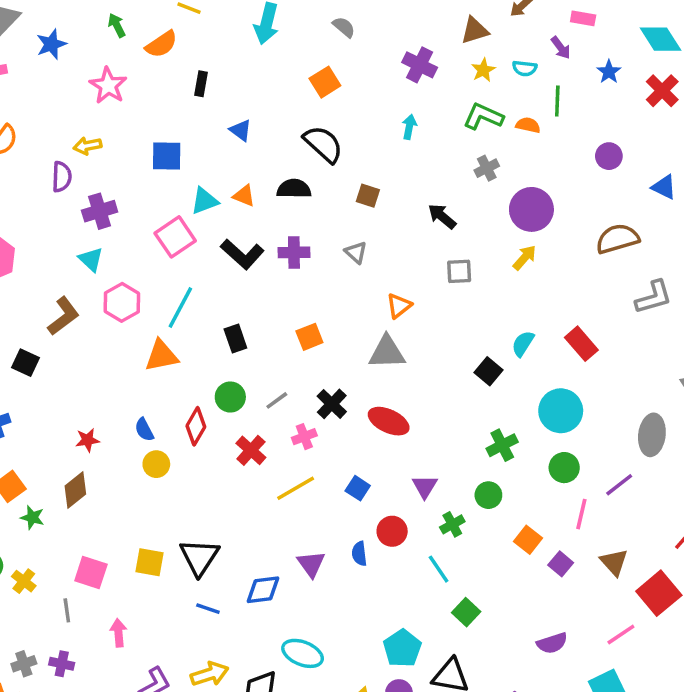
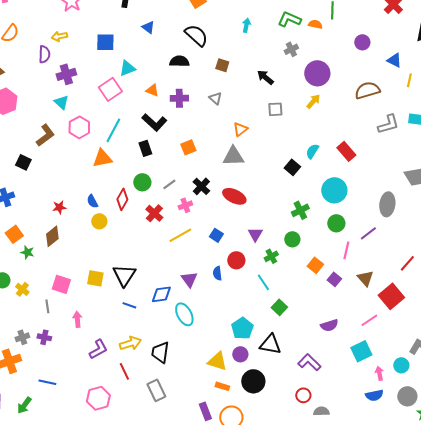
orange triangle: (244, 196) -> (152, 90), moved
black L-shape: (242, 254) -> (154, 122), moved
cyan ellipse: (303, 653) -> (184, 314), moved, turned 40

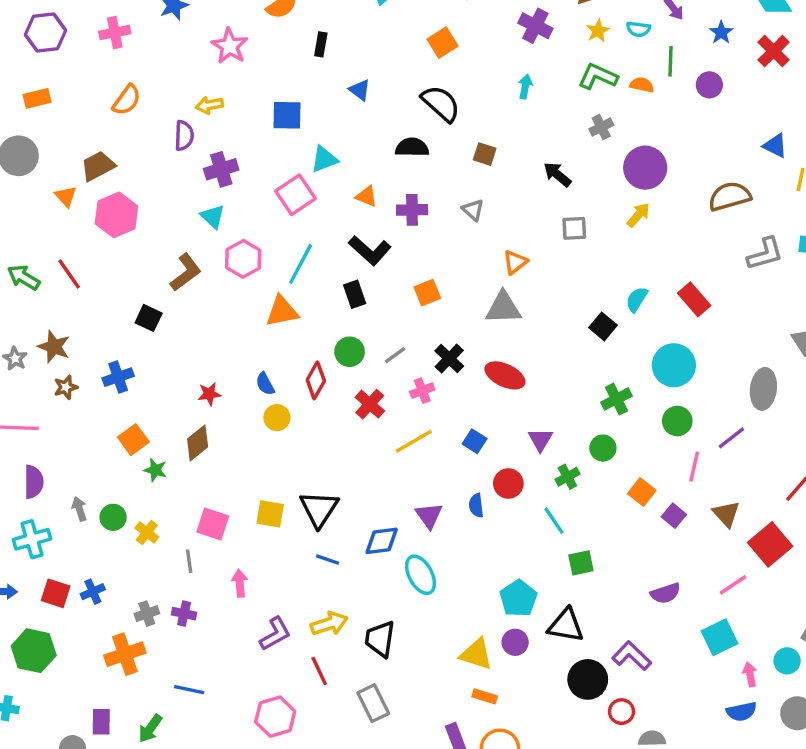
purple circle: (362, 42) -> (709, 85), moved
green square: (279, 307) -> (581, 563), turned 35
black circle: (253, 381) -> (588, 679), moved

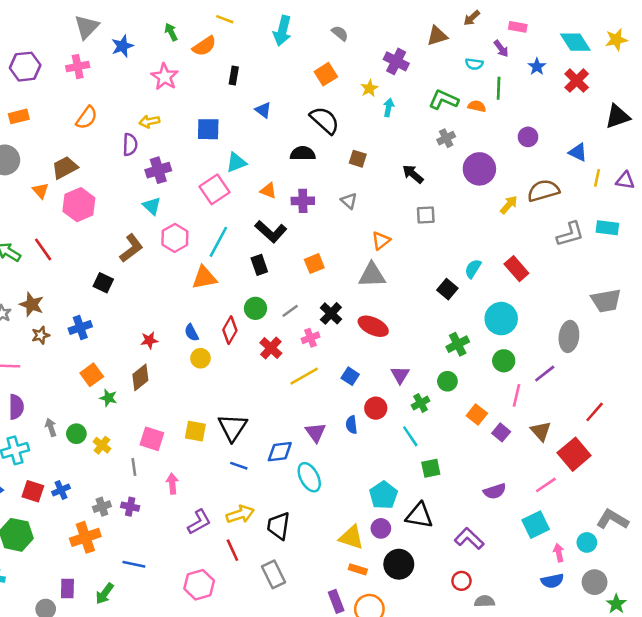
yellow star: (598, 31) -> (369, 88), moved
purple circle: (709, 85) -> (528, 137), moved
yellow arrow: (638, 215) -> (509, 205), moved
black circle: (588, 679) -> (399, 564), moved

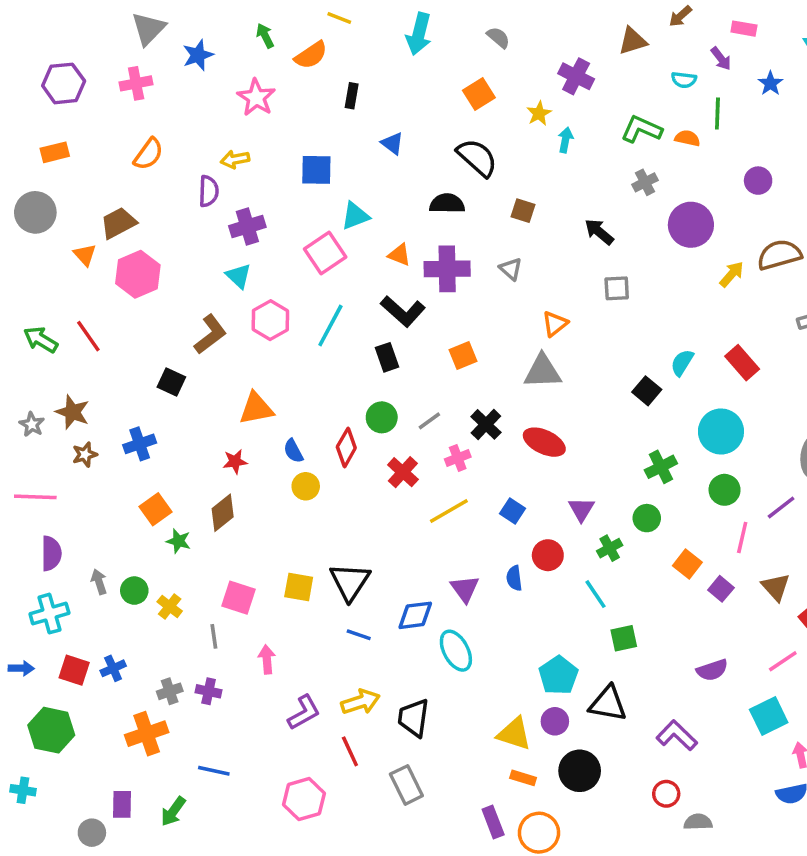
purple cross: (303, 201) -> (447, 269), size x1.4
orange triangle: (204, 278) -> (256, 409), moved

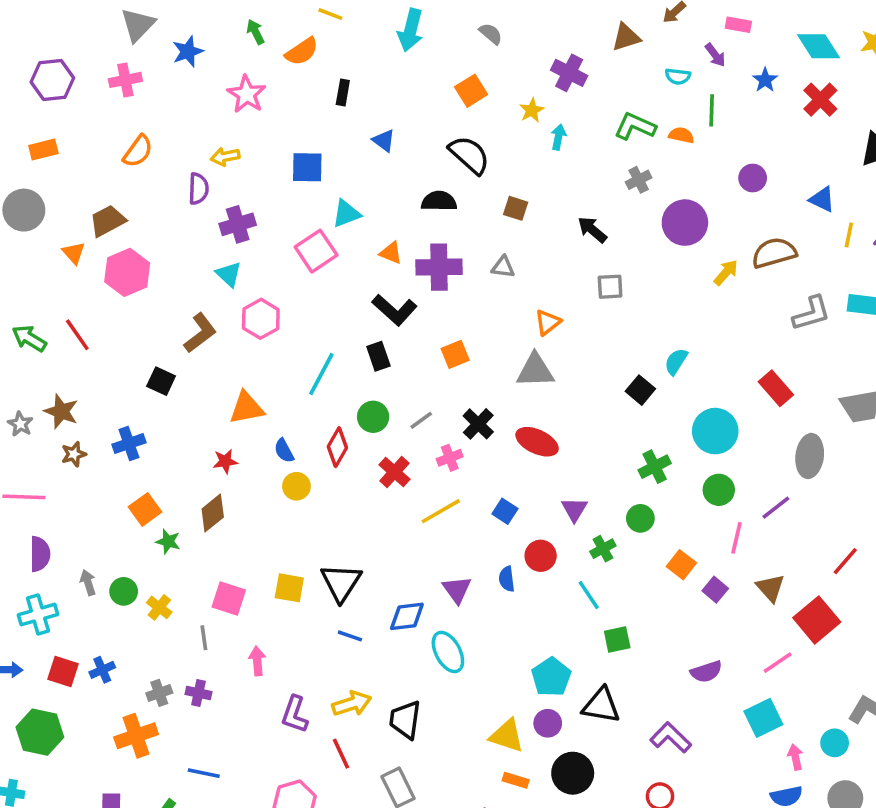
gray triangle: (511, 269) -> (503, 267), turned -35
cyan line: (330, 325) -> (321, 374), moved
red rectangle: (742, 363) -> (776, 388), moved
purple L-shape: (304, 712) -> (295, 714), turned 138

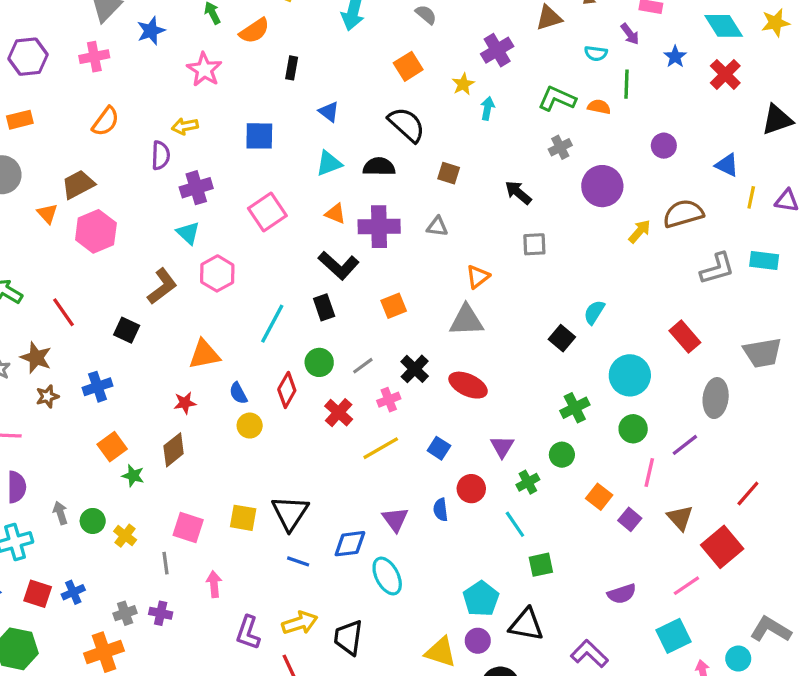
purple cross: (569, 73) -> (497, 50), turned 32
cyan triangle: (346, 214) -> (329, 163), moved
red line: (77, 335) -> (64, 312), moved

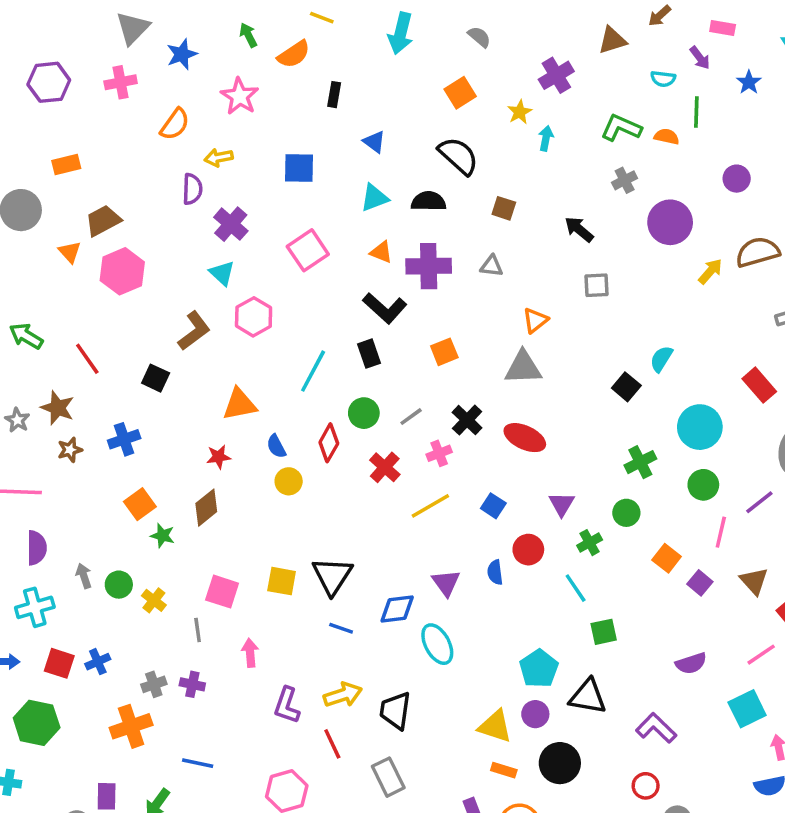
orange rectangle: (20, 120) -> (66, 165), moved
orange semicircle: (106, 121) -> (175, 124), moved
purple cross: (196, 188) -> (231, 224), turned -32

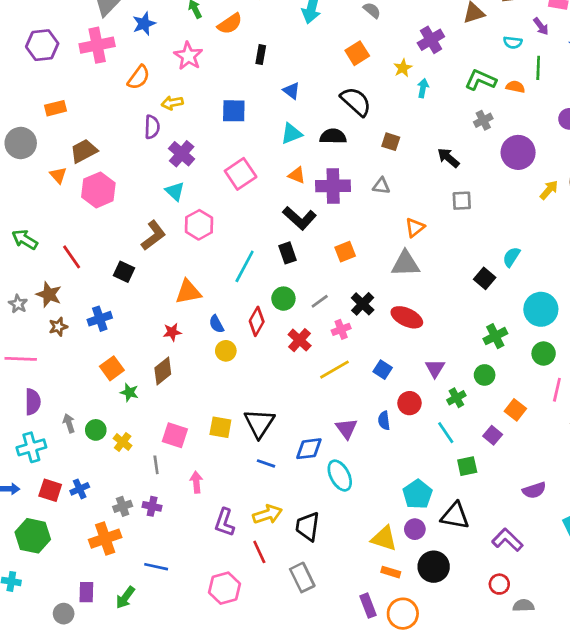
pink cross: (121, 82) -> (97, 45), size x1.4
purple square: (700, 583) -> (493, 435), moved

